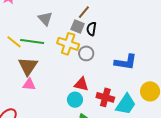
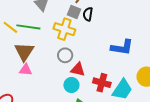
gray circle: (86, 53) -> (65, 55), moved

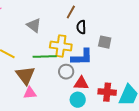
gray square: (74, 12) -> (105, 42), moved
green line: (28, 27) -> (45, 56), moved
blue L-shape: (122, 47) -> (82, 57), moved

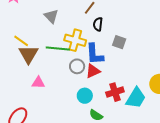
blue L-shape: (82, 57) -> (95, 54), turned 80
brown triangle: (25, 75) -> (29, 54), moved
red triangle: (81, 83) -> (93, 71), moved, turned -35
red cross: (107, 92) -> (115, 92), turned -30

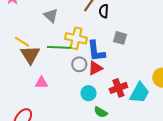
black semicircle: (98, 24) -> (104, 11), moved

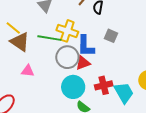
brown triangle: (30, 55) -> (20, 42), turned -30
gray circle: (79, 64) -> (67, 57), size x1.5
cyan circle: (89, 93) -> (73, 87), size x1.5
cyan trapezoid: (140, 93) -> (124, 93), turned -65

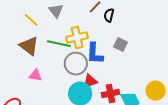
yellow line: (13, 28) -> (31, 20), moved
yellow cross: (67, 31) -> (77, 37), turned -35
red triangle: (83, 63) -> (90, 81), moved

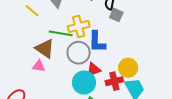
gray square: (120, 44) -> (116, 15), moved
brown triangle: (29, 46) -> (45, 49), moved
yellow circle: (156, 91) -> (128, 68), moved

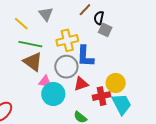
green line: (61, 33) -> (30, 44), moved
pink triangle: (39, 66) -> (45, 82), moved
cyan circle: (84, 83) -> (53, 94), moved

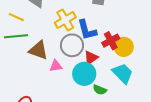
green line: (30, 44) -> (16, 36), moved
cyan circle: (53, 94) -> (84, 74), moved
red cross: (102, 96) -> (111, 41), moved
cyan trapezoid: (122, 104) -> (123, 73), moved

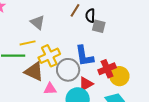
yellow line: (16, 17) -> (28, 43), moved, turned -42
yellow cross: (65, 20) -> (49, 56), moved

